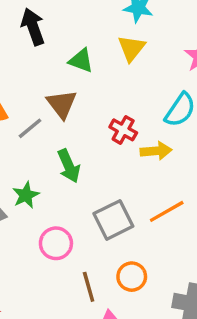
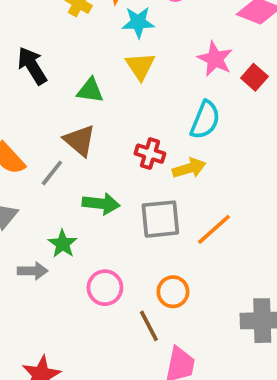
green arrow: (69, 166) -> (101, 204), turned -48
gray square: (113, 220) -> (160, 219), moved, turned 33
orange circle: (132, 277) -> (173, 292), moved

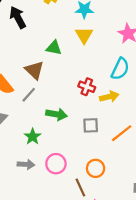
black arrow: (32, 66) -> (18, 17), moved
brown triangle: (80, 140) -> (34, 70), moved
gray square: (160, 219) -> (91, 125), size x0.7
gray arrow: (33, 271) -> (26, 164), moved

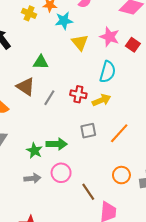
yellow triangle: (84, 35) -> (80, 42), moved
gray line: (29, 95) -> (49, 98), moved
green arrow: (56, 114) -> (57, 144), moved
orange circle: (96, 168) -> (121, 175), moved

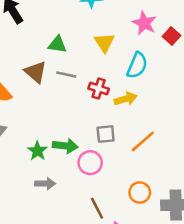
yellow triangle: (80, 42) -> (104, 42), moved
gray line: (49, 98) -> (66, 75), moved, turned 63
pink circle: (61, 173) -> (90, 163), moved
gray arrow: (32, 178) -> (45, 184), moved

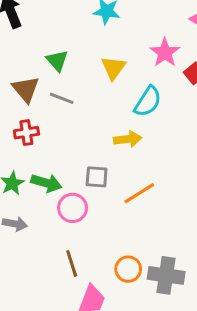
green triangle: (57, 44) -> (57, 61), turned 30
red cross: (99, 89) -> (26, 133), moved, turned -36
orange circle: (140, 192) -> (128, 269), moved

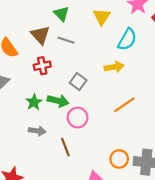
gray square: (97, 177) -> (78, 82), moved, turned 35
brown line: (72, 263) -> (65, 147), moved

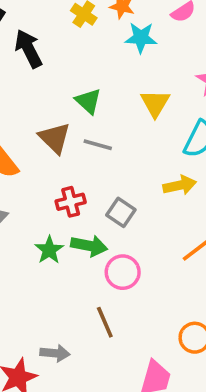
red cross: (42, 66) -> (71, 202), moved
gray arrow: (37, 131) -> (55, 353), moved

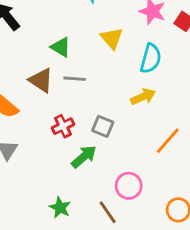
green arrow: (89, 246) -> (84, 157), turned -40
green star: (49, 250) -> (60, 208), moved
pink circle: (123, 272) -> (129, 186), moved

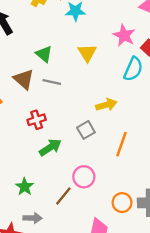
cyan semicircle: (151, 58) -> (133, 69), moved
gray square: (103, 126) -> (86, 130), moved, turned 30
orange line: (168, 141) -> (121, 144), turned -30
brown line: (108, 212) -> (63, 196), turned 66

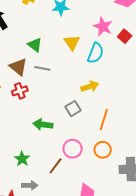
cyan semicircle: (133, 69) -> (96, 53), moved
red cross: (37, 120) -> (20, 91), moved
green arrow: (50, 147) -> (43, 124), turned -138
orange circle: (122, 203) -> (103, 150), moved

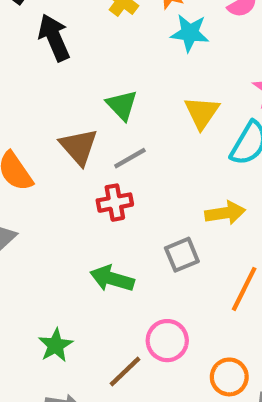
gray line: (42, 68) -> (130, 158), turned -49
red cross: (20, 91) -> (115, 203), moved
orange circle: (103, 150) -> (229, 377), moved

